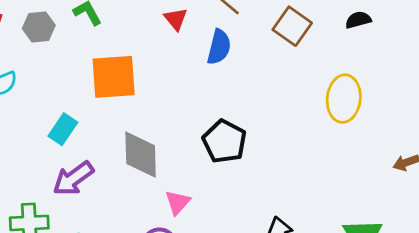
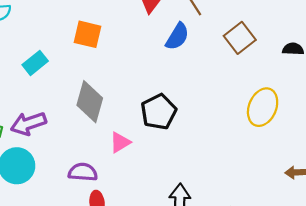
orange square: (114, 77) -> (88, 34), size x0.7
purple arrow: (73, 178) -> (28, 124), moved
pink triangle: (178, 202) -> (120, 142), moved

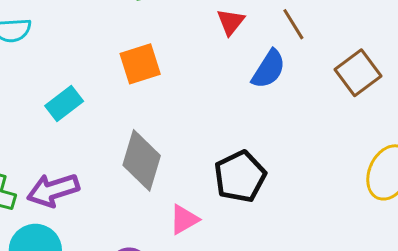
orange square: (88, 34) -> (140, 64), turned -32

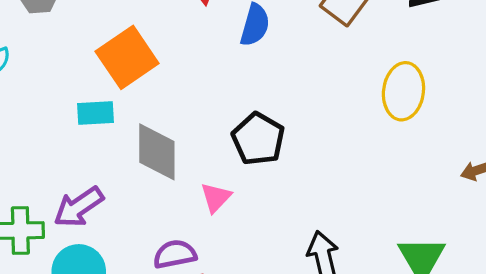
orange square: (140, 64) -> (127, 57), size x1.4
cyan rectangle: (64, 103) -> (96, 113), moved, turned 51

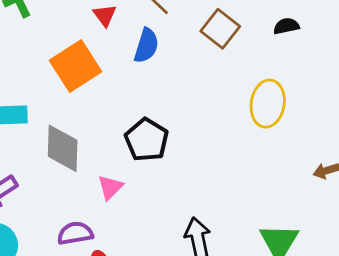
orange square: (127, 57) -> (75, 66), moved

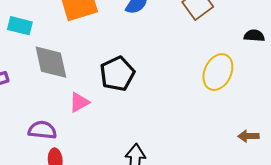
black semicircle: (286, 26) -> (254, 36), moved
gray diamond: (63, 148) -> (51, 62), turned -30

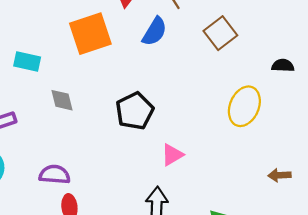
gray diamond: (51, 62) -> (62, 100), size x0.6
pink triangle: (79, 102) -> (172, 155), moved

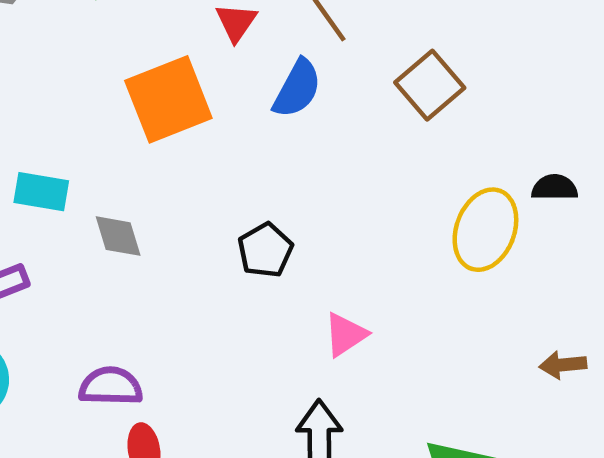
cyan rectangle: (27, 61) -> (41, 192), moved
black semicircle: (283, 66) -> (554, 188), moved
black pentagon: (135, 111) -> (265, 250), size x0.7

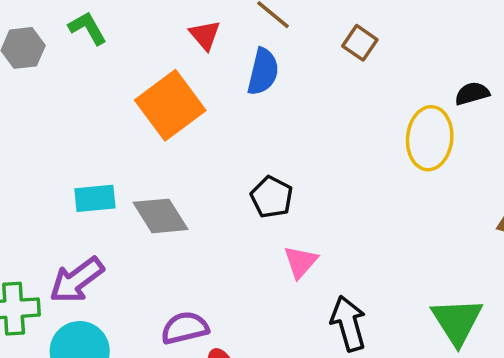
brown square: (430, 85) -> (360, 43), size x0.7
gray diamond: (118, 236) -> (160, 216), size x1.4
pink triangle: (345, 335) -> (300, 262), moved

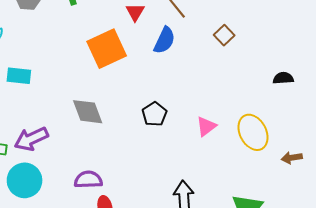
yellow ellipse: (430, 138) -> (253, 132), moved, turned -44
cyan rectangle: (95, 198) -> (19, 76), moved
pink triangle: (300, 262) -> (206, 126), moved

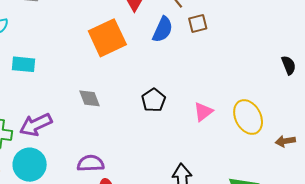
brown square: (224, 35) -> (198, 23), moved, turned 30
black semicircle: (283, 78) -> (289, 65), moved, turned 72
gray diamond: (88, 112) -> (90, 98), size x0.7

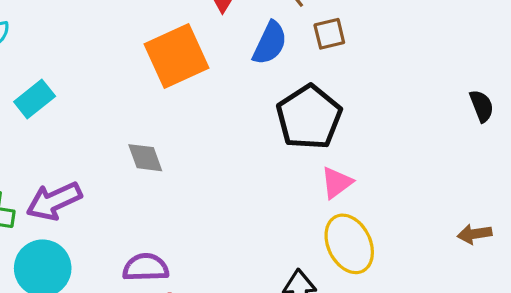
cyan rectangle: (24, 64) -> (35, 99), turned -45
black pentagon: (153, 100) -> (309, 117), moved, size x1.6
yellow ellipse: (248, 117) -> (349, 244), moved

